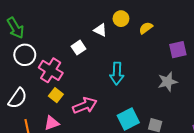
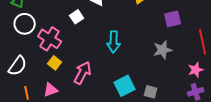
pink arrow: (85, 106) -> (83, 73), turned -40

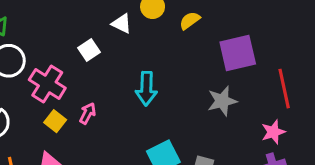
purple square: (173, 19) -> (238, 53), size x1.4
pink arrow: (83, 73) -> (88, 113), moved, size x0.6

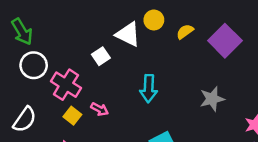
white triangle: (122, 24) -> (128, 34), size x1.5
purple square: (238, 53) -> (225, 41), moved, turned -32
pink arrow: (88, 113) -> (100, 109), turned 90

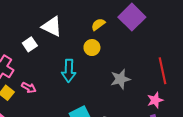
yellow circle: (154, 20) -> (92, 48), moved
purple square: (225, 41) -> (132, 17), moved

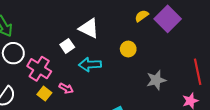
yellow semicircle: (98, 24) -> (142, 16), moved
cyan arrow: (69, 71) -> (90, 65), moved, turned 85

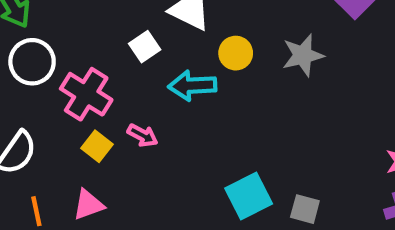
yellow circle: (128, 49) -> (236, 53), moved
gray star: (156, 80) -> (303, 55), moved

